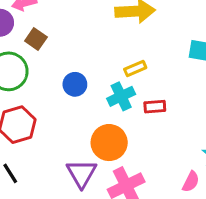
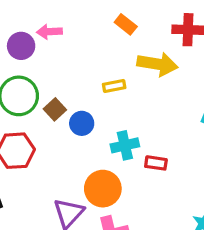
brown square: (36, 39) -> (55, 109), moved
yellow rectangle: (135, 68) -> (114, 86), moved

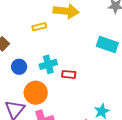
blue circle: (82, 123) -> (19, 67), moved

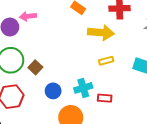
yellow rectangle: (39, 27) -> (106, 61), moved

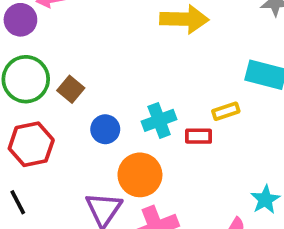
yellow rectangle: (106, 61) -> (226, 111), moved

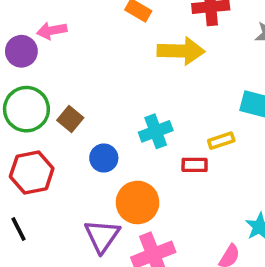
cyan cross: (159, 120) -> (156, 131), moved

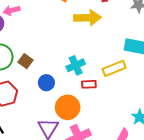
yellow rectangle: (221, 141) -> (114, 68), size x1.5
red rectangle: (195, 165) -> (89, 84), moved

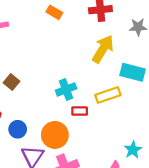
yellow arrow: (87, 18) -> (103, 49), moved, turned -60
blue circle: (46, 83) -> (18, 129), moved

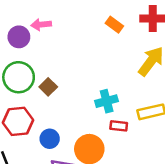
orange rectangle: (54, 12) -> (114, 25), moved

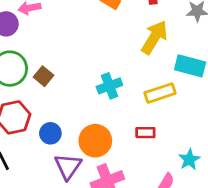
red rectangle: (119, 126) -> (145, 133), moved

